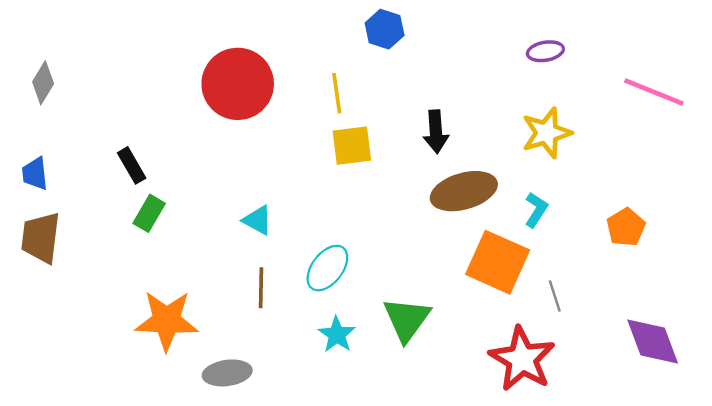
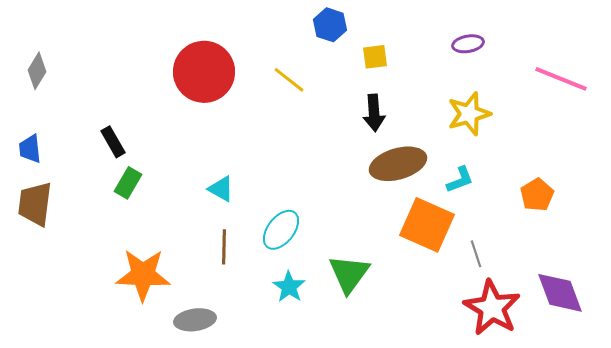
yellow line: (337, 93) -> (289, 80), turned -44
yellow square: (352, 146) -> (375, 57), moved, size x0.7
cyan L-shape: (536, 210) -> (460, 180), turned 36
red star: (522, 359) -> (492, 308), moved

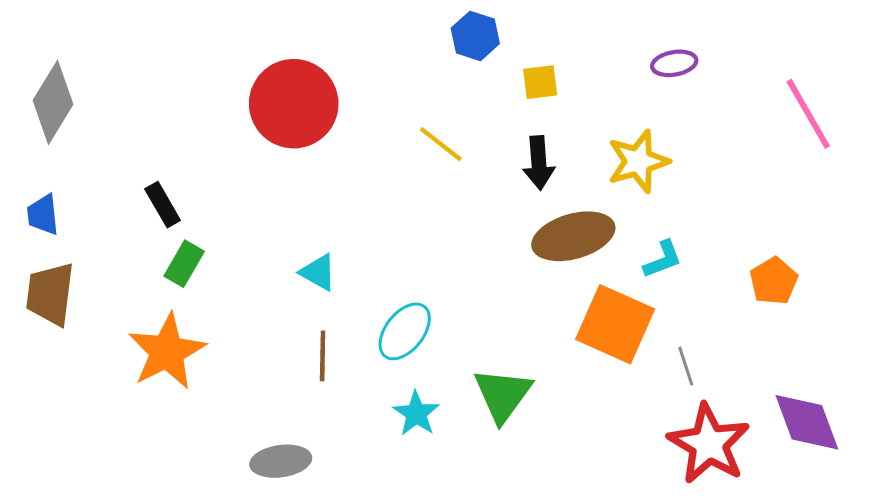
gray diamond: (37, 71) -> (53, 102), size x1.5
pink line: (561, 79) -> (808, 114), turned 38
yellow line: (289, 80) -> (441, 144), moved
yellow star: (469, 114) -> (638, 161), moved
orange star: (143, 275) -> (167, 352), moved, turned -30

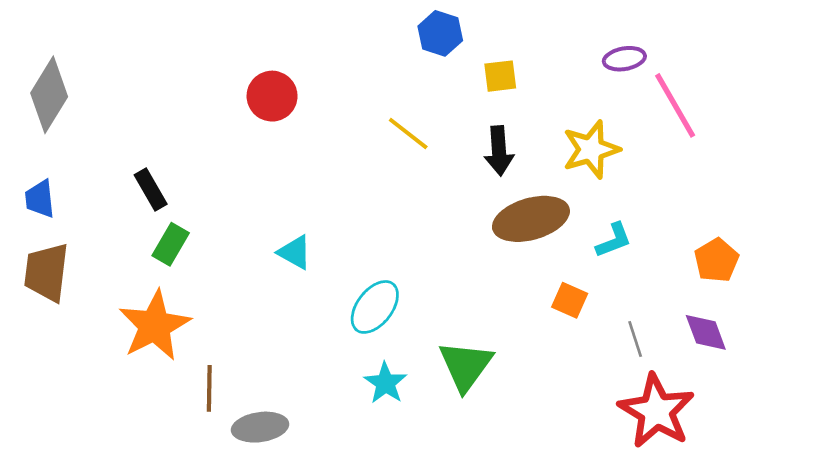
red circle: (294, 104) -> (272, 96), size x0.6
pink line: (808, 114) -> (675, 105), moved
orange square: (615, 324) -> (570, 300), size x0.5
brown line: (323, 356) -> (209, 388), moved
purple diamond: (807, 422) -> (706, 332), moved, size x0.7

